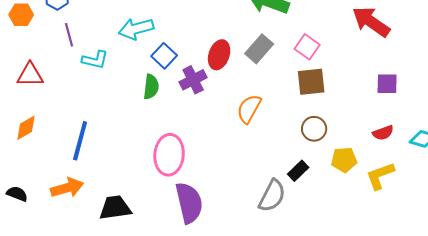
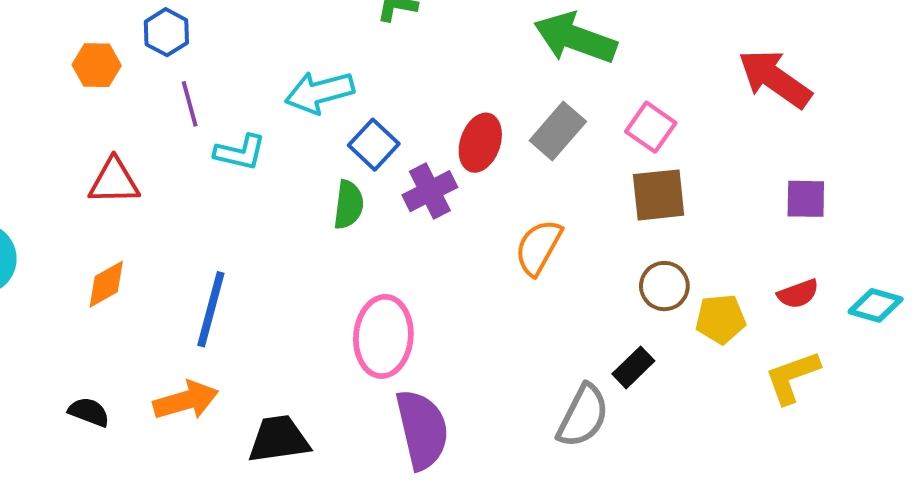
yellow pentagon: (344, 160) -> (721, 319), moved

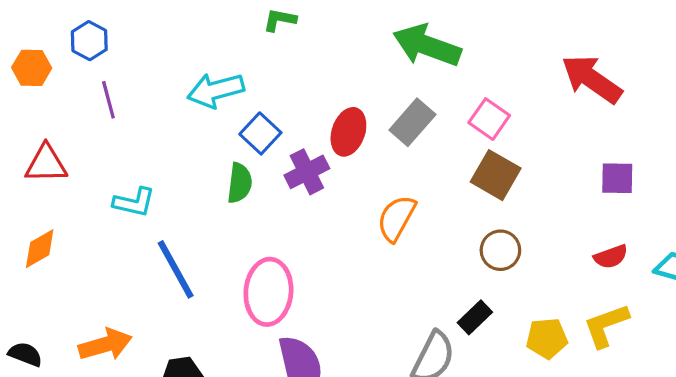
cyan L-shape: (240, 152) -> (134, 202), moved
brown square: (659, 195) -> (496, 175), turned 36
blue line: (211, 309) -> (176, 269), moved, turned -44
yellow pentagon: (721, 319) -> (547, 338), moved

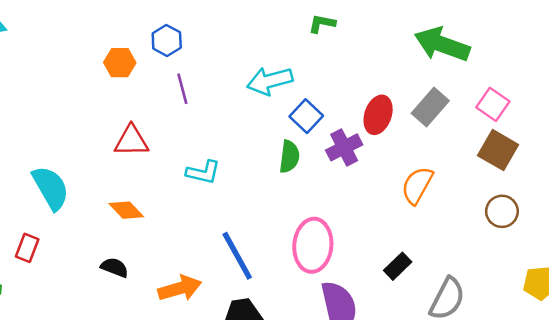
orange diamond: (40, 249) -> (126, 210), turned 76
blue line: (176, 269) -> (237, 256), moved
black rectangle: (475, 317) -> (398, 266), moved
black semicircle: (25, 354) -> (115, 267), moved

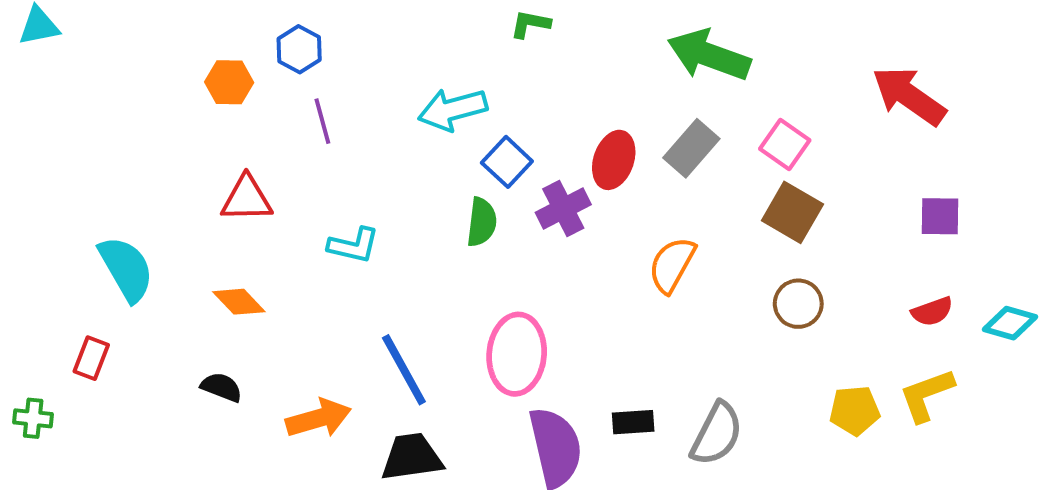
black rectangle: (398, 266) -> (633, 422), moved, turned 40

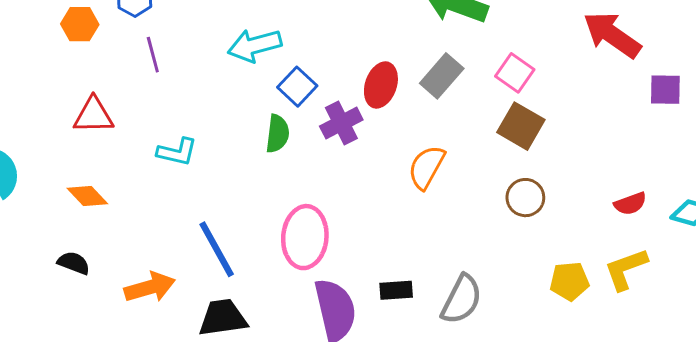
purple square: (940, 216) -> (665, 90), moved

